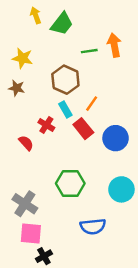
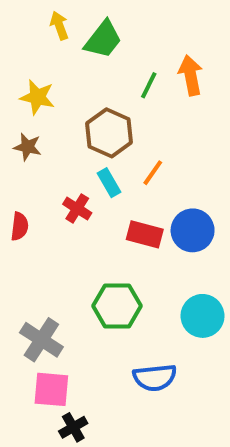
green line: (89, 51) -> (149, 85), turned -56
red rectangle: (83, 129) -> (145, 234), moved, turned -36
red semicircle: (26, 143) -> (20, 226), moved, turned 49

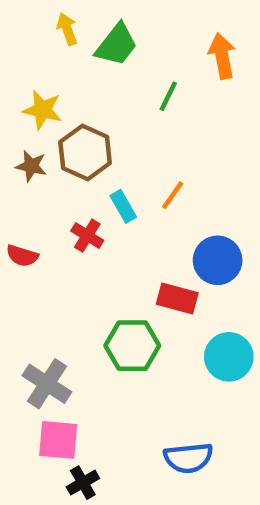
orange arrow: (191, 75) -> (222, 56), moved
brown hexagon: (109, 133) -> (85, 152), moved
red semicircle: (20, 226) -> (22, 256), turned 100
red rectangle: (145, 234) -> (177, 298), moved
blue semicircle: (155, 378) -> (188, 458), moved

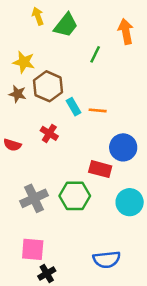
orange line: (173, 195) -> (98, 110), turned 60
cyan rectangle: (123, 206) -> (74, 107), moved
gray cross: (47, 384) -> (34, 198), moved, turned 32

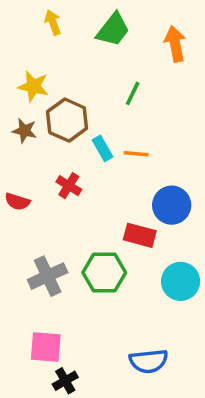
green trapezoid: (66, 25) -> (113, 30), moved
green line: (95, 54) -> (133, 93), moved

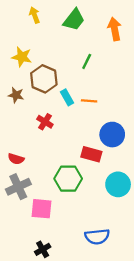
brown star: (24, 131) -> (16, 95), moved
red semicircle: (17, 202) -> (16, 159), moved
gray cross: (48, 276) -> (18, 187), moved
pink square: (46, 347) -> (41, 209), moved

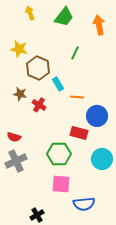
brown star: (16, 95) -> (20, 94), moved
orange line: (89, 101) -> (77, 97), moved
pink square: (41, 209) -> (61, 184), moved

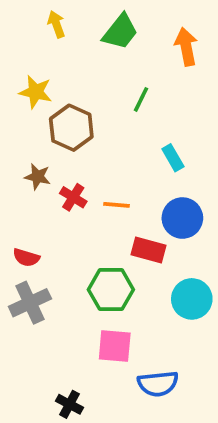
cyan rectangle: (58, 84) -> (173, 158), moved
orange line: (77, 97) -> (117, 205), moved
black cross: (37, 215) -> (69, 404), turned -32

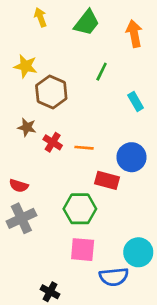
cyan rectangle: (173, 158) -> (136, 101), moved
cyan circle: (192, 299) -> (138, 252), moved

